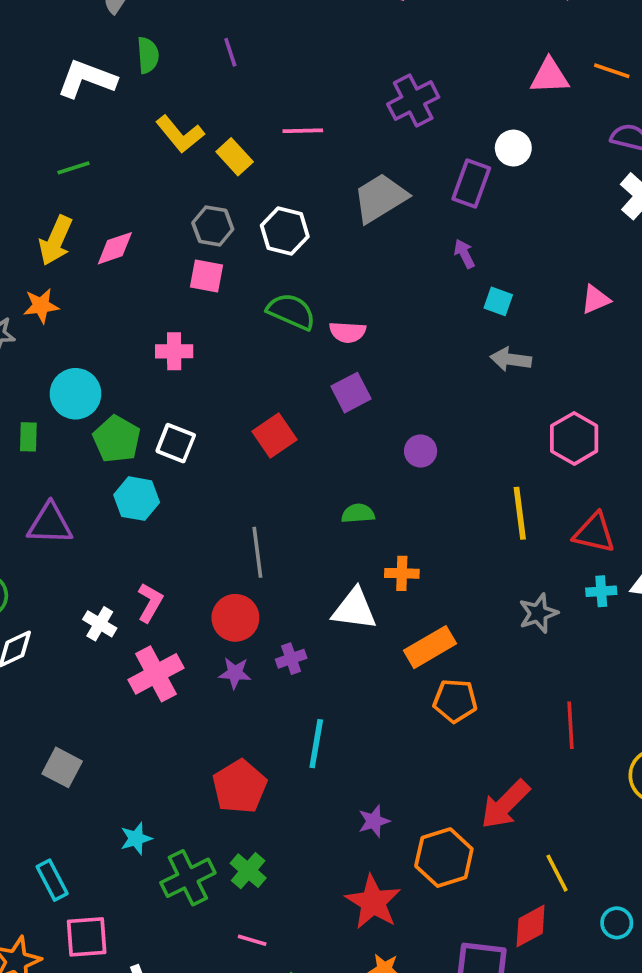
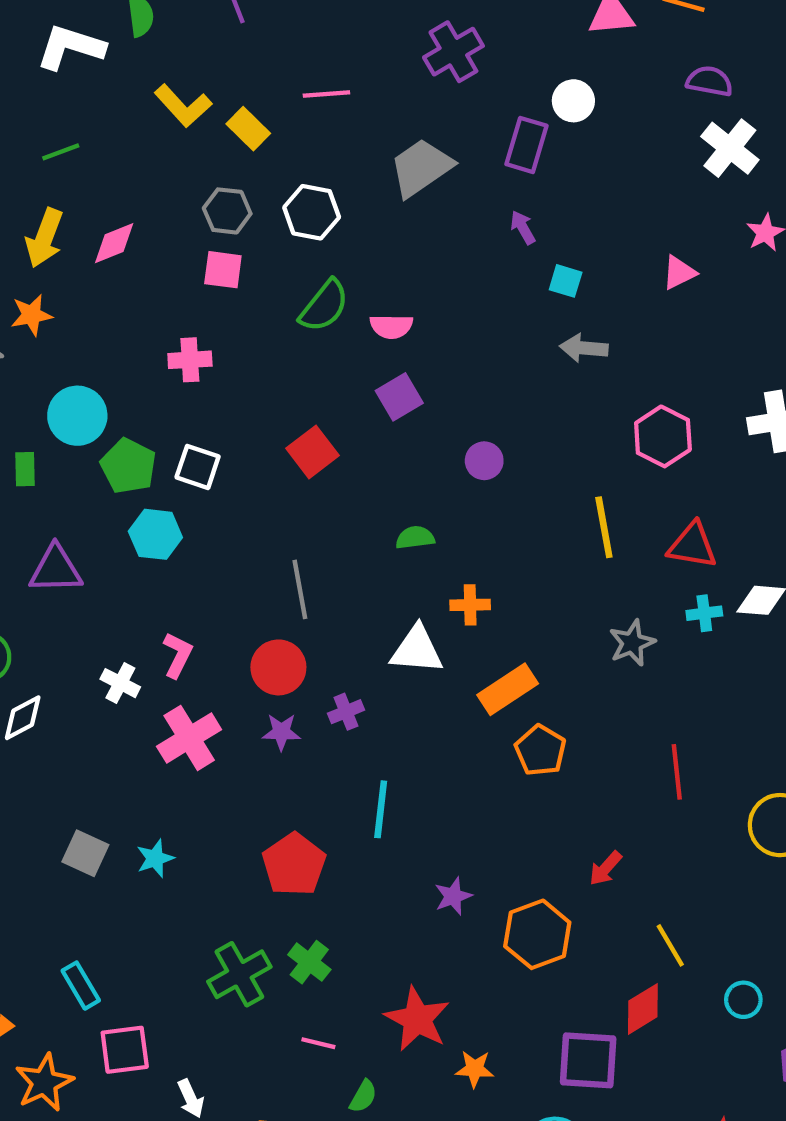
green semicircle: (291, 311) -> (324, 306), turned 108
orange pentagon: (455, 701) -> (540, 750), turned 30
red arrow: (505, 804) -> (605, 868), size x0.6
cyan star: (136, 839) -> (155, 858), moved
red star: (373, 902) -> (417, 1019), moved

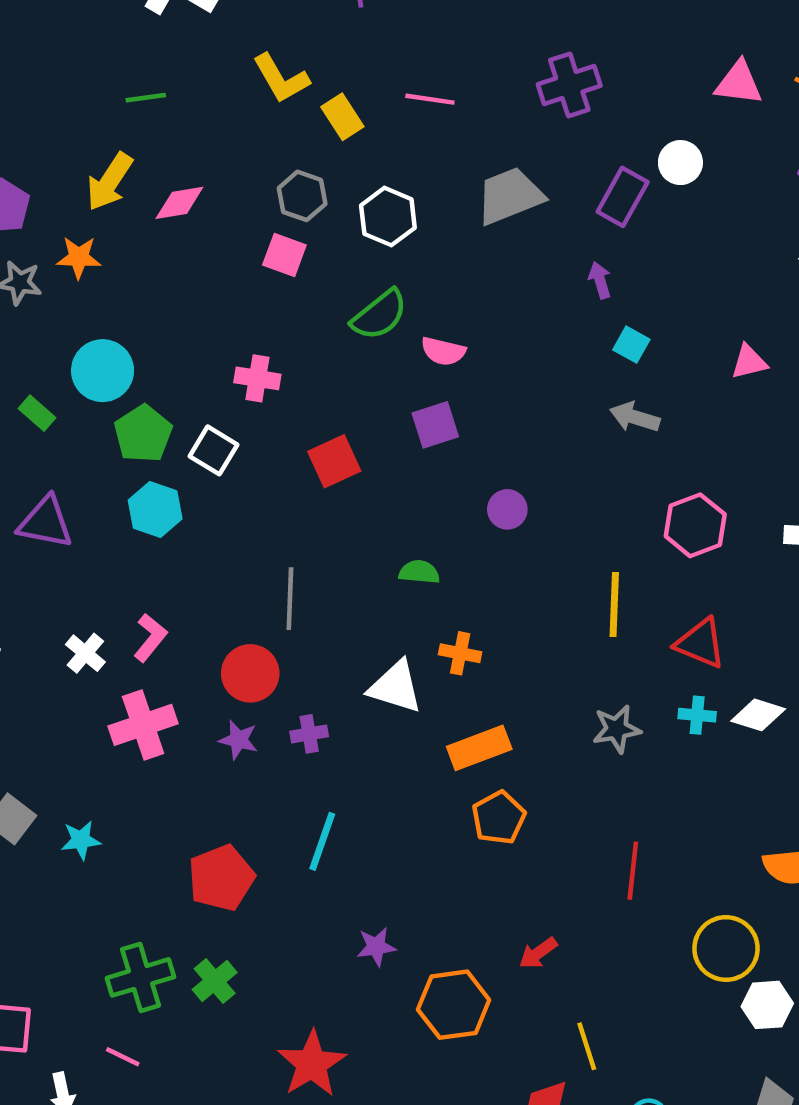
pink cross: (190, 360) -> (257, 378), moved
green rectangle: (25, 469) -> (37, 413), turned -60
pink line: (318, 1043) -> (123, 1057), moved

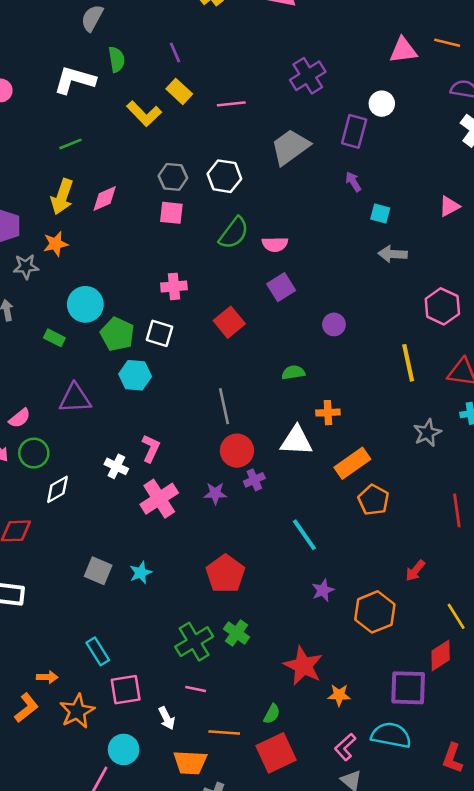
yellow rectangle: (342, 117) -> (179, 91), moved
red circle: (250, 673) -> (237, 451), moved
cyan line: (322, 841) -> (304, 535), moved, turned -40

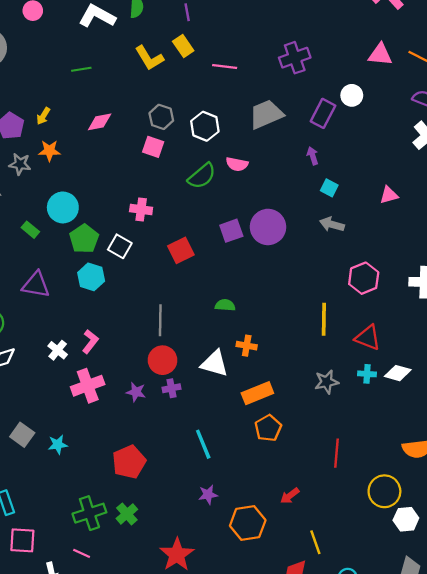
yellow arrow: (62, 197) -> (43, 116), moved, size x0.6
pink semicircle: (275, 244) -> (237, 164), moved
purple circle: (334, 324) -> (268, 227), moved, size x1.8

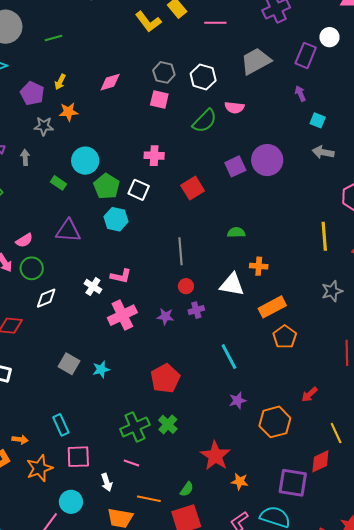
green line: (81, 69) -> (53, 38), moved
pink L-shape: (90, 342) -> (121, 276), turned 70
red circle: (163, 360) -> (186, 286), size x0.6

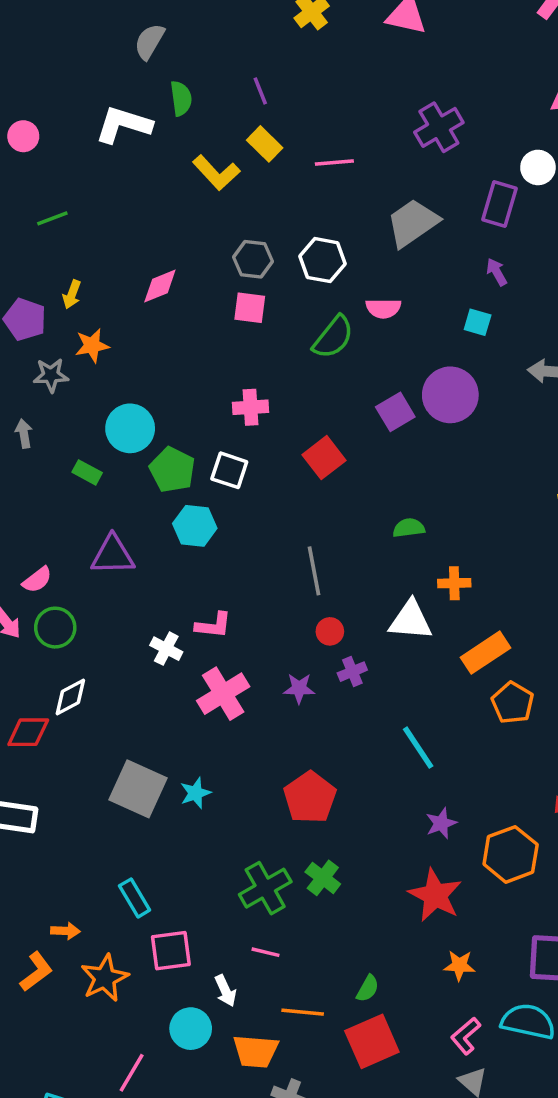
cyan square: (318, 120) -> (478, 322), moved
white diamond: (46, 298) -> (70, 697), moved
gray square: (69, 364) -> (138, 789), size x1.5
red star: (215, 456) -> (435, 895), moved
cyan circle: (71, 502) -> (191, 1029), moved

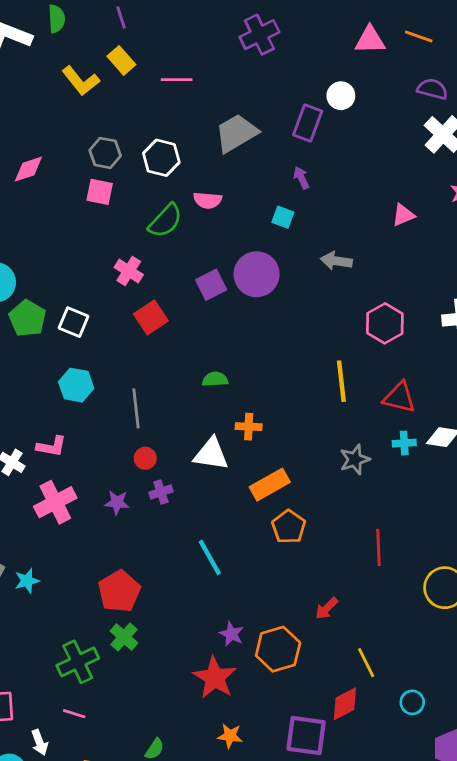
purple cross: (439, 127) -> (259, 35), moved
pink cross: (251, 407) -> (129, 271), moved, turned 32
cyan hexagon: (195, 526) -> (76, 385), moved
purple star: (441, 823) -> (231, 634), moved, turned -30
green cross: (323, 878) -> (124, 637), moved

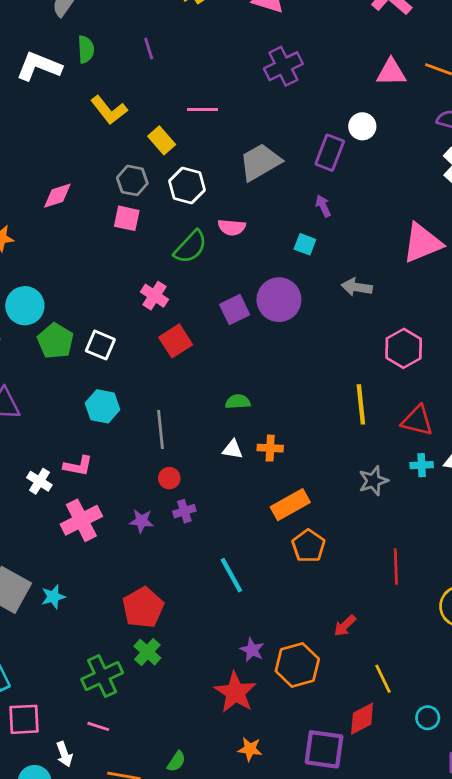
yellow rectangle: (121, 60) -> (162, 140), moved
pink triangle: (403, 215) -> (422, 243), size x1.8
white triangle: (211, 454) -> (233, 449), moved, size x0.6

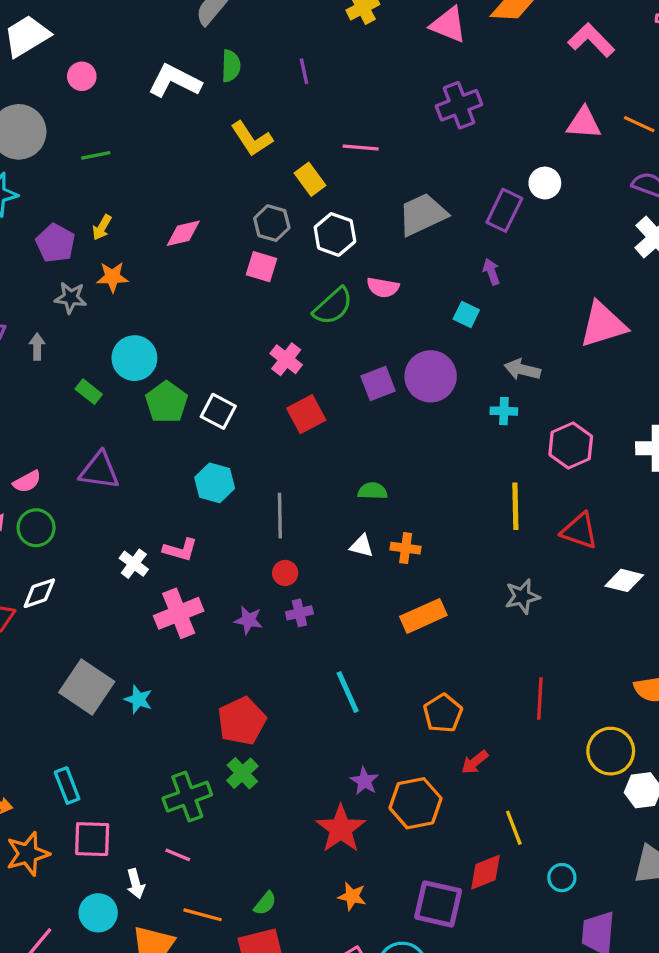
cyan cross: (422, 465) -> (504, 411), moved
orange pentagon: (309, 546) -> (443, 713), moved
cyan star: (53, 597) -> (138, 699), turned 30

